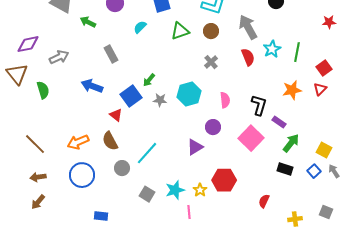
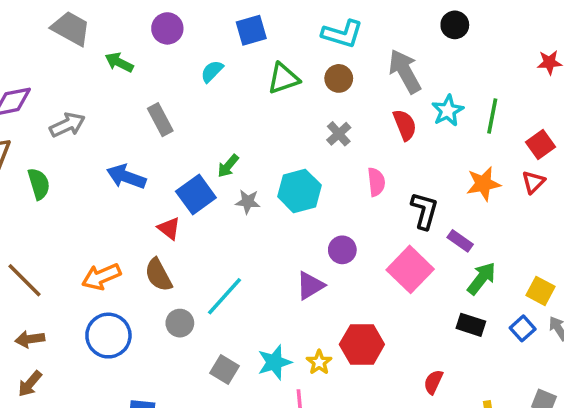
pink semicircle: (225, 100) -> (376, 182), moved

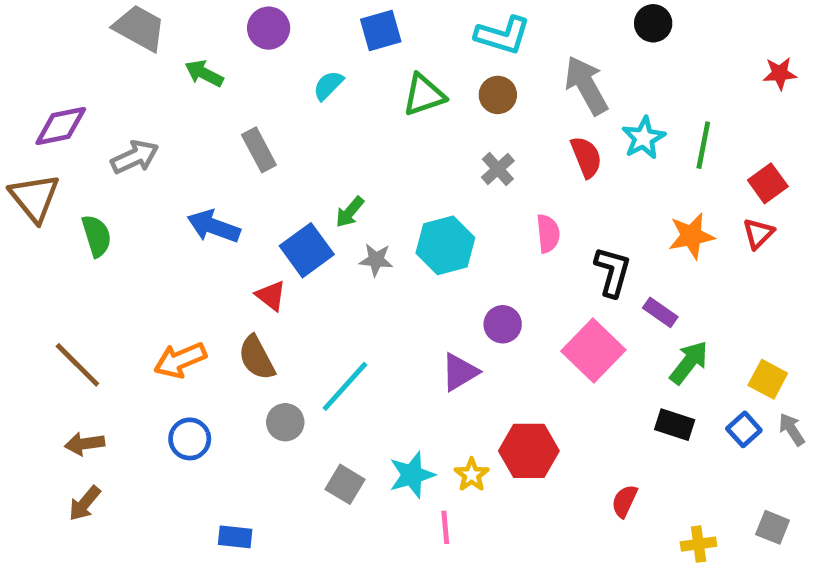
blue circle: (108, 336) -> (190, 439), size x0.7

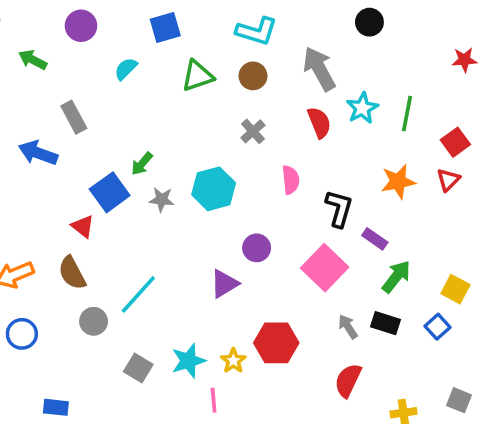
blue arrow: (214, 226) -> (38, 153), moved
gray arrow: (792, 429) -> (348, 327), moved
red semicircle: (624, 501) -> (348, 380), size x1.4

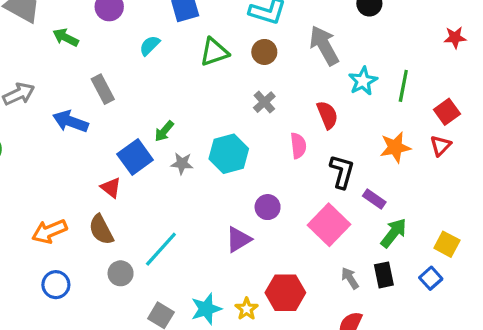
red semicircle: (319, 122) -> (327, 115), moved
black rectangle: (386, 323) -> (384, 275), turned 60

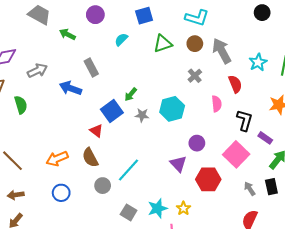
gray arrow: (324, 45) -> (222, 51), moved
purple triangle: (238, 239) -> (178, 164), turned -42
red hexagon: (285, 293) -> (208, 179), moved

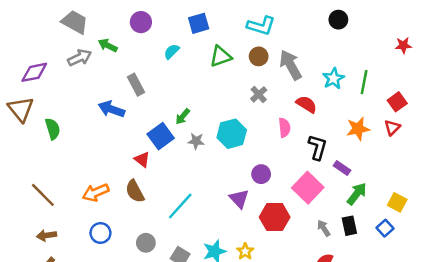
gray arrow: (37, 71) -> (80, 58), moved
red semicircle: (235, 84) -> (306, 104), turned -36
gray circle: (103, 186) -> (146, 243), moved

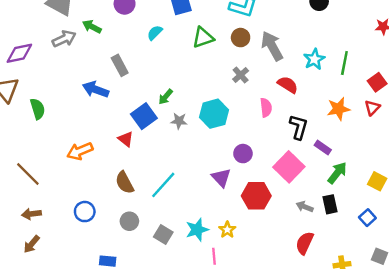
brown semicircle: (135, 191) -> (125, 183), moved
orange arrow: (96, 193) -> (80, 151), moved
gray arrow: (324, 228) -> (305, 207), turned -35
blue square: (385, 228) -> (367, 218), moved

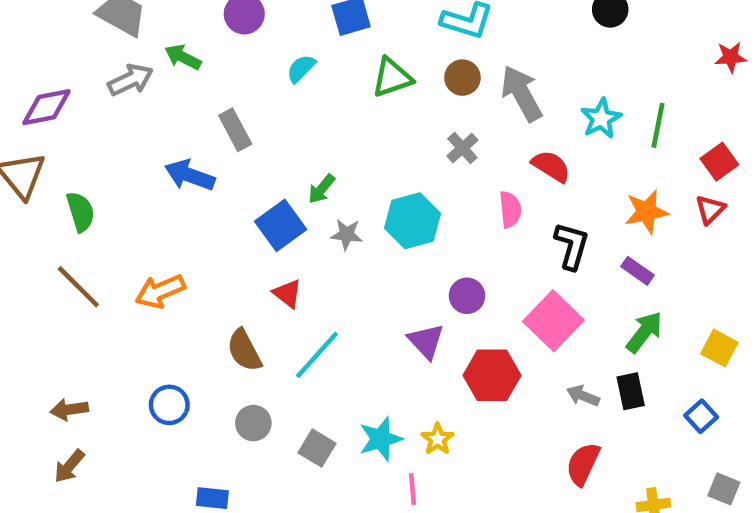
red triangle: (126, 139) -> (287, 294), moved
purple rectangle: (323, 148) -> (637, 271), moved
brown line: (28, 174) -> (78, 287), moved

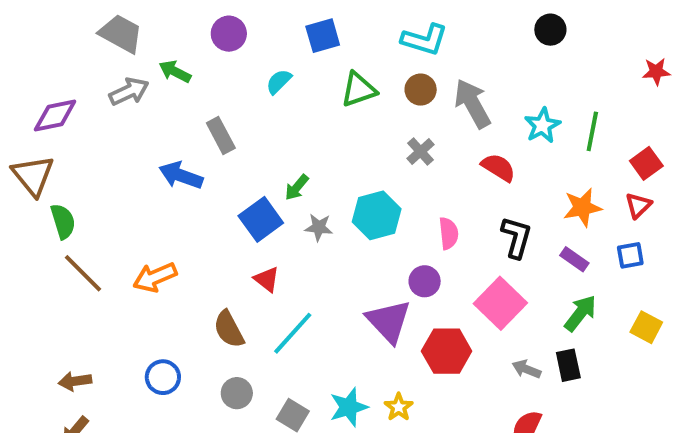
pink semicircle: (510, 209) -> (449, 233), moved
green semicircle: (81, 212) -> (63, 221), moved
purple triangle: (426, 341) -> (389, 321), size x1.4
blue square: (701, 416) -> (630, 255), moved, turned 32

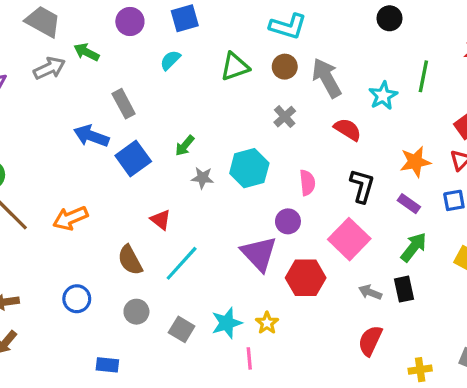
blue square: (323, 36) -> (185, 18), moved
green line: (592, 131) -> (423, 76), moved
blue square: (261, 219) -> (133, 159), moved

